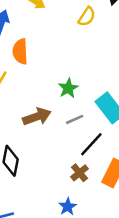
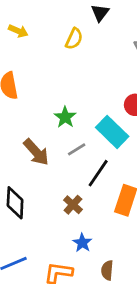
brown arrow: (37, 117) -> (36, 152), turned 76
brown cross: (79, 173) -> (73, 205), moved

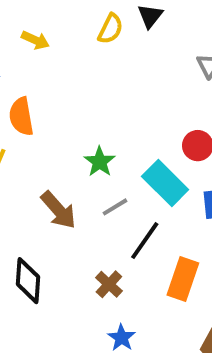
yellow semicircle: (74, 39) -> (110, 29), moved

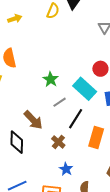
yellow arrow: (35, 40) -> (15, 19), turned -40
brown arrow: (58, 210) -> (33, 120), moved

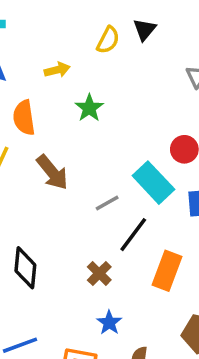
yellow arrow: (15, 19) -> (57, 70), moved
green star: (51, 79) -> (89, 108), moved
brown arrow: (33, 120) -> (52, 172), moved

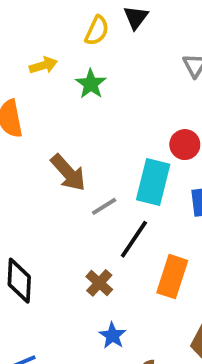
green star: (89, 108) -> (91, 84), moved
brown arrow: (52, 172) -> (68, 173), moved
cyan rectangle: (153, 183) -> (153, 182), turned 60

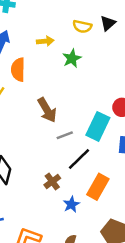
yellow semicircle: (97, 31) -> (82, 26), turned 66
blue star: (112, 336) -> (71, 204), moved

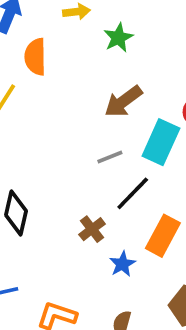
brown arrow: (47, 110) -> (123, 101), moved, turned 85

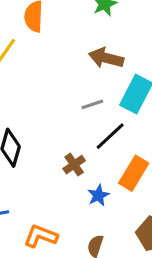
brown arrow: (123, 101) -> (106, 58), turned 48

